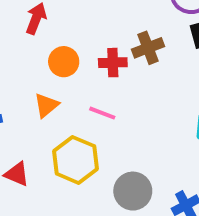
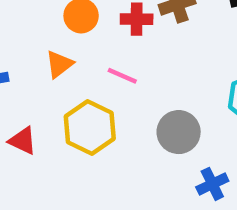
gray circle: (133, 191) -> (179, 132), moved

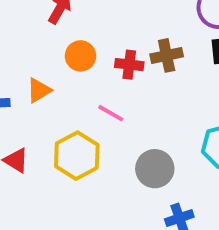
orange triangle: (59, 64) -> (39, 90), moved

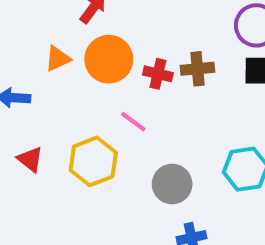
orange circle: (80, 56) -> (109, 59), size x1.5
orange triangle: (39, 90) -> (58, 59), moved

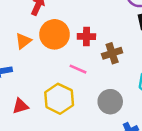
brown cross: (197, 69) -> (112, 53), moved
red triangle: (30, 159) -> (20, 106), turned -42

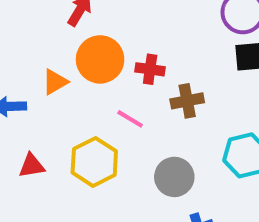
orange triangle: (23, 41) -> (55, 82), moved

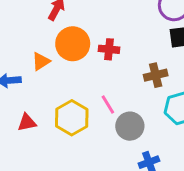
brown cross: (187, 101) -> (156, 75), moved
pink line: (130, 119) -> (108, 104), moved, turned 30

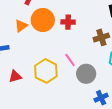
orange triangle: (41, 61) -> (21, 26), moved

